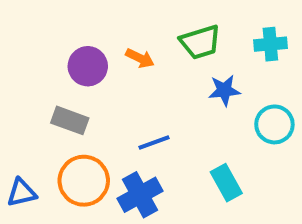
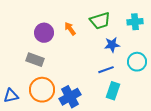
orange arrow: (140, 58) -> (70, 29), turned -152
blue line: (154, 143) -> (106, 70), moved
cyan rectangle: (226, 183) -> (113, 91), turned 48

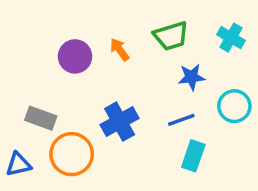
cyan cross: (135, 22) -> (231, 38), turned 35
gray rectangle: (35, 60) -> (41, 118), moved
blue cross: (70, 97) -> (120, 122), moved

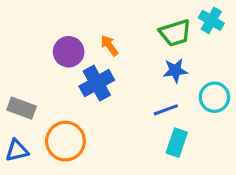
green trapezoid: (171, 36) -> (175, 33), moved
cyan cross: (231, 38) -> (211, 20), moved
gray rectangle: (41, 118) -> (22, 108), moved
blue cross: (120, 122) -> (97, 83), moved

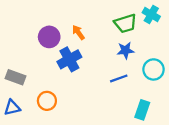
orange circle: (65, 141) -> (47, 101), size x0.7
cyan rectangle: (177, 143) -> (142, 110), moved

